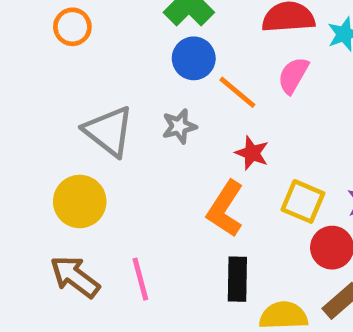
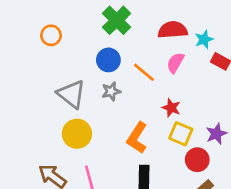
blue circle: (194, 58) -> (108, 60), moved
red star: (252, 153) -> (171, 108), moved
yellow circle: (80, 201) -> (77, 134), moved

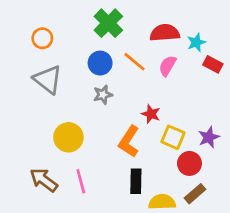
orange line: (144, 72) -> (134, 62), moved
gray triangle: (71, 94) -> (48, 80), moved
red star: (171, 108) -> (151, 114), moved

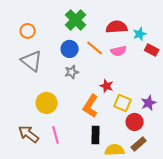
pink semicircle: (167, 66) -> (119, 51), turned -133

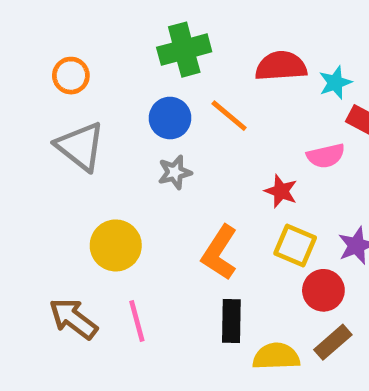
green cross: (76, 20) -> (184, 50), turned 30
pink semicircle: (119, 51) -> (326, 156), moved
red star: (107, 86) -> (281, 191), moved

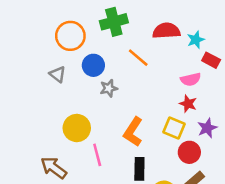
orange circle: (71, 76) -> (70, 36), moved, size x1.5
blue circle: (170, 118) -> (93, 65), moved
gray triangle: (80, 146) -> (58, 74), size x0.6
red star: (281, 191) -> (188, 104), moved
pink line: (137, 321) -> (97, 155), moved

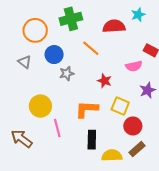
cyan star: (196, 40) -> (138, 15), moved
red star: (188, 104) -> (104, 81), moved
purple star: (207, 128) -> (148, 90), moved
orange L-shape: (133, 132) -> (87, 109), turned 60

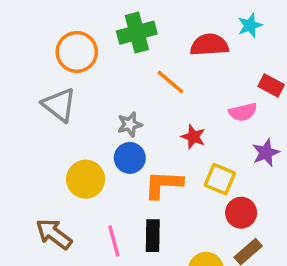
blue circle: (54, 55) -> (130, 158), moved
gray triangle: (25, 62) -> (59, 105), size x1.5
pink line: (57, 128) -> (114, 241), moved
black rectangle: (92, 140) -> (153, 236), moved

